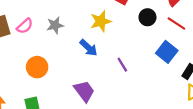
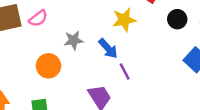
gray star: (55, 25) -> (74, 40), moved
purple line: (122, 65) -> (125, 72), moved

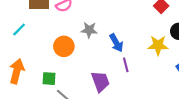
yellow star: (124, 20) -> (158, 45), moved

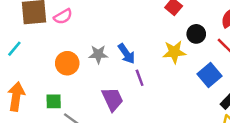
gray star: (89, 30) -> (98, 54), moved

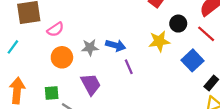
pink semicircle: (63, 17) -> (55, 29), moved
blue arrow: (126, 54) -> (116, 45), turned -36
purple trapezoid: (112, 99) -> (91, 84), moved

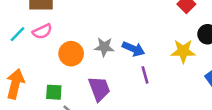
pink semicircle: (55, 29) -> (42, 31), moved

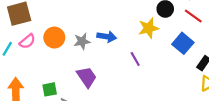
orange circle: (71, 54) -> (54, 38), moved
purple line: (145, 75) -> (135, 59), moved

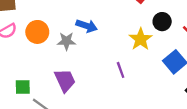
yellow star: (149, 28) -> (141, 39), turned -30
blue arrow: (107, 37) -> (87, 26), moved

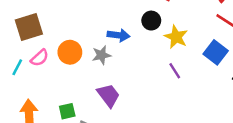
black circle: (162, 22) -> (151, 21), moved
purple line: (121, 70) -> (175, 71), moved

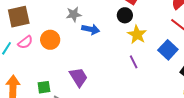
black circle: (151, 21) -> (125, 15), moved
gray star: (101, 55) -> (74, 14), moved

